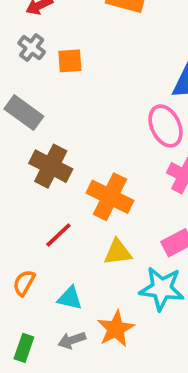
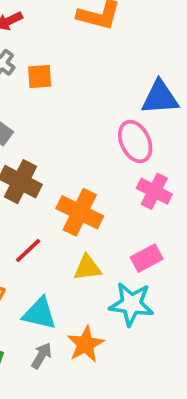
cyan triangle: (70, 298) -> (40, 314), size x1.4
gray arrow: (72, 340) -> (41, 356), turned 140

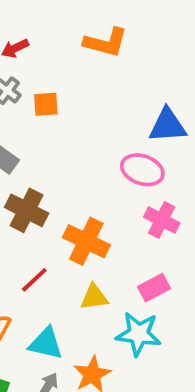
pink ellipse: (135, 141) -> (142, 170), turned -45

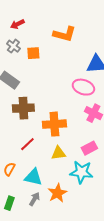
orange L-shape: (106, 42) -> (64, 34), moved
brown cross: (27, 210) -> (23, 108), turned -30
orange cross: (86, 241) -> (54, 124), turned -30

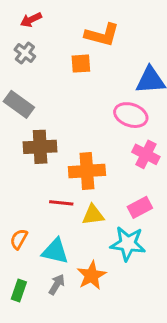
orange square: (33, 53) -> (81, 64), moved
red line: (27, 144) -> (61, 203), moved, turned 49

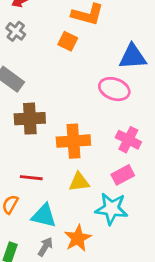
orange square: (81, 64) -> (68, 41), turned 30
pink cross: (146, 154) -> (128, 140), moved
red line: (61, 203) -> (31, 178), moved

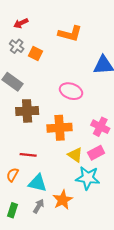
orange square: (68, 41) -> (35, 54), moved
pink ellipse: (114, 89) -> (71, 91), moved
yellow triangle: (79, 182) -> (75, 155), moved, turned 42

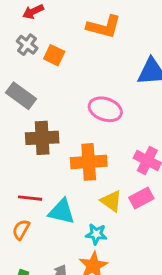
red line: (28, 155) -> (30, 198), moved
cyan star: (88, 178) -> (96, 234), moved, size x0.6
cyan triangle: (38, 183) -> (62, 212), moved

